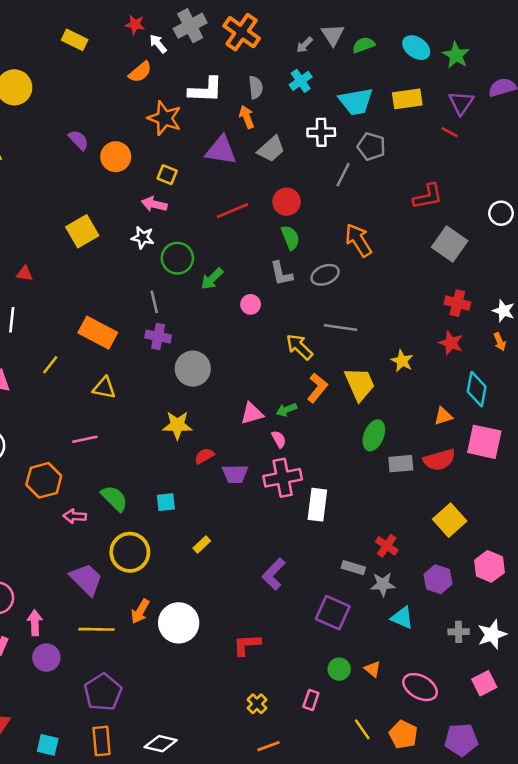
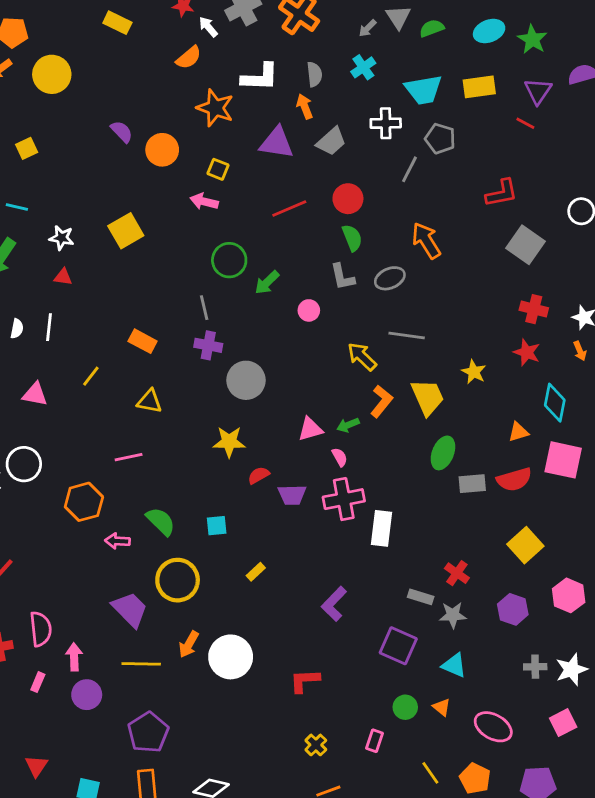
cyan ellipse: (416, 48) -> (489, 31), turned -56
white star: (143, 238) -> (62, 238), moved
orange rectangle: (98, 333) -> (143, 341), size x0.7
cyan triangle: (402, 618) -> (454, 665), moved

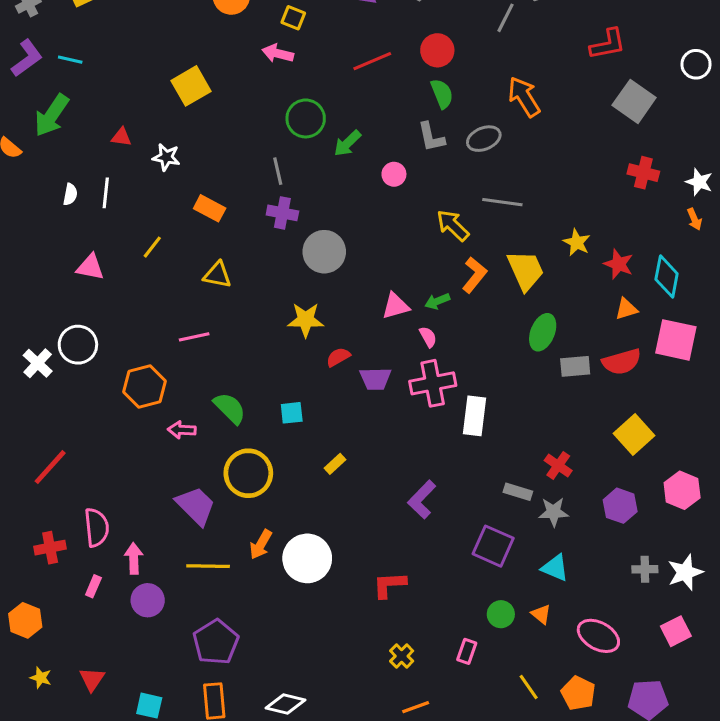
white star: (62, 238) -> (166, 157), moved
red star: (527, 352) -> (619, 264), moved

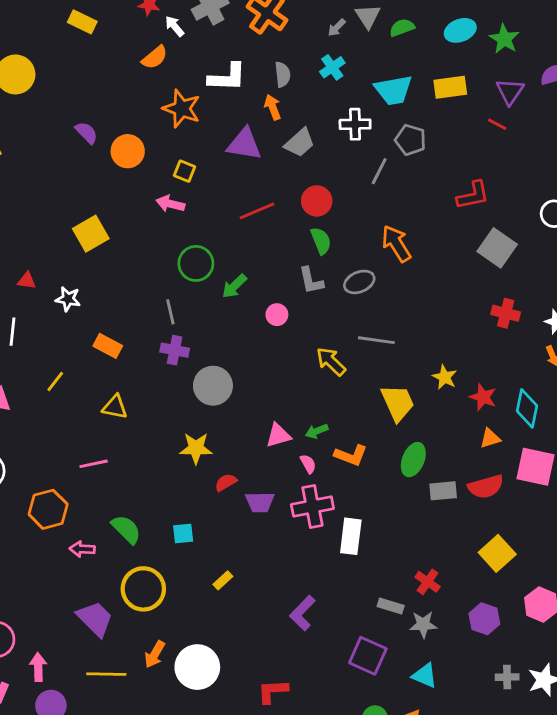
orange L-shape: (474, 275) -> (351, 455), moved, turned 72

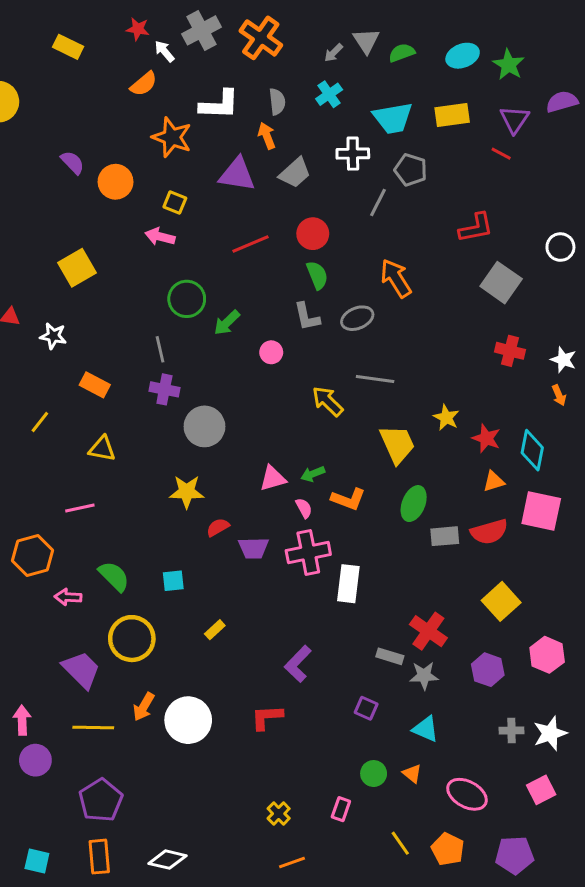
red cross: (428, 582) -> (428, 631), size x1.4
purple square: (368, 656) -> (366, 708), size x0.6
red L-shape: (273, 691) -> (267, 717), moved

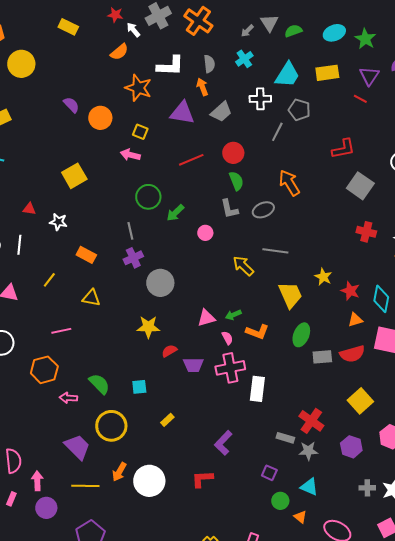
cyan trapezoid: (393, 118) -> (287, 75), turned -48
purple cross: (164, 389) -> (133, 258), turned -36
pink line: (80, 508) -> (61, 331), moved
green circle: (374, 774) -> (280, 501), moved

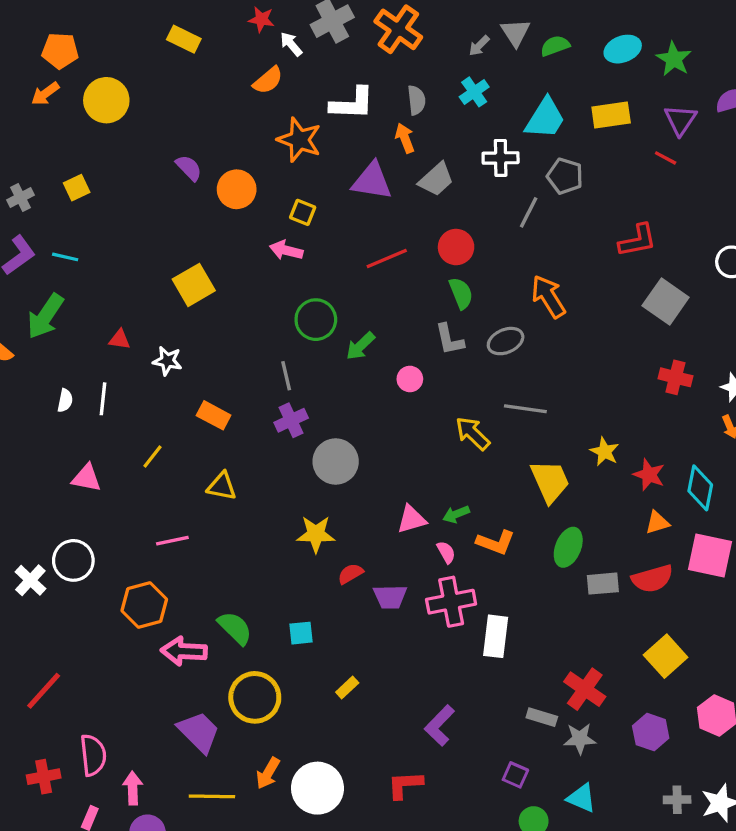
pink arrow: (68, 398) -> (184, 651), size x1.5

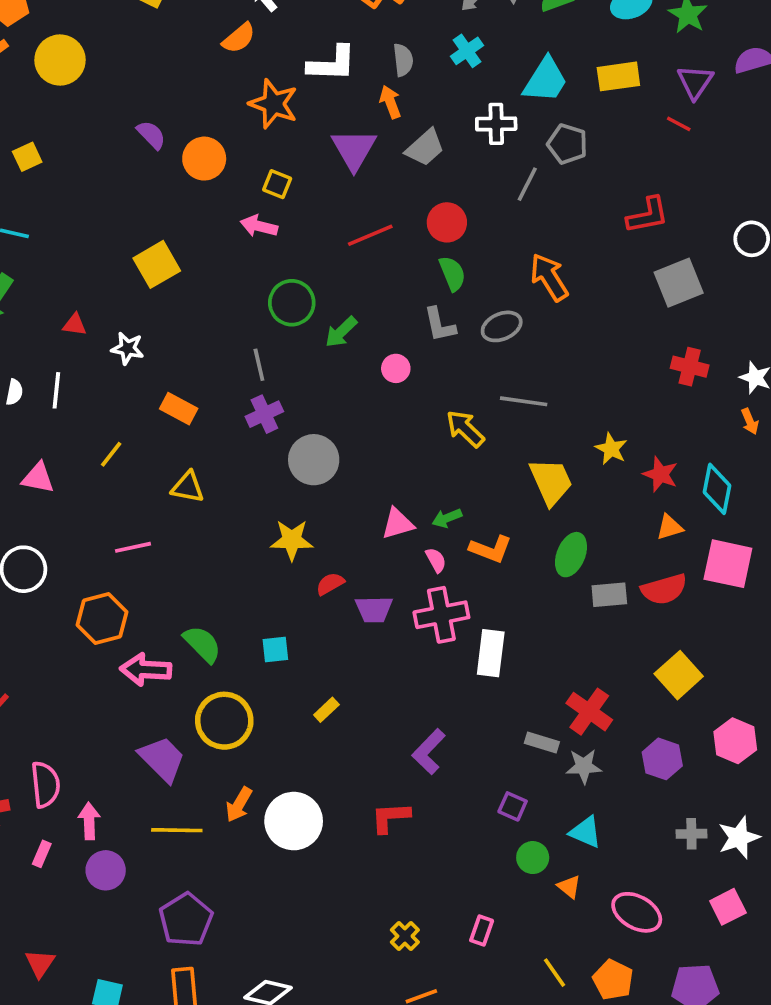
purple triangle: (372, 181) -> (354, 149), turned 51
gray square: (666, 301) -> (679, 283), turned 33

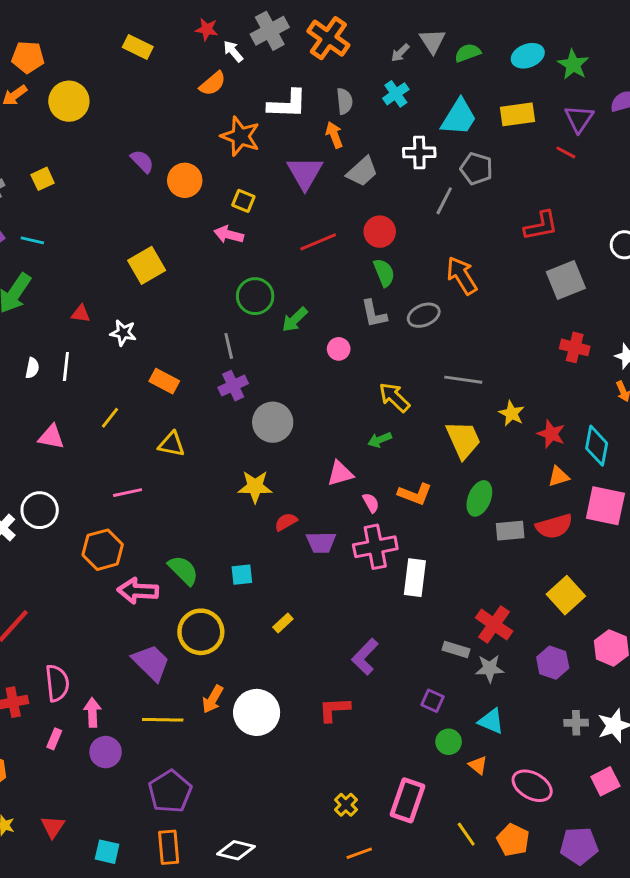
gray line: (524, 401) -> (463, 380), moved
green arrow: (447, 518) -> (380, 440), moved
pink rectangle: (482, 931) -> (408, 800), size x1.8

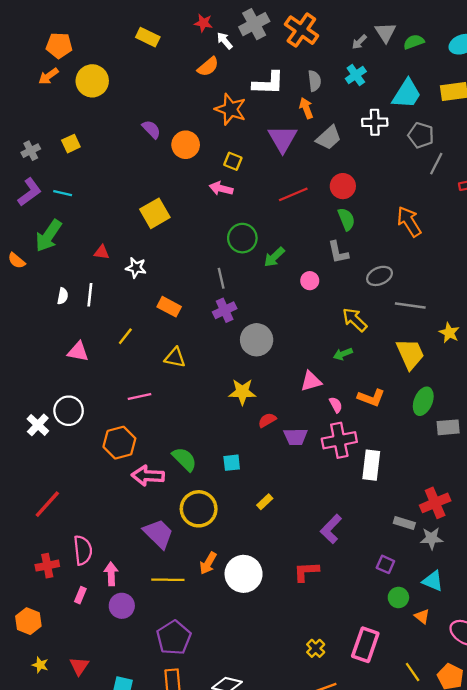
gray line: (444, 201) -> (436, 164), moved
gray ellipse: (424, 315) -> (379, 276), moved
red cross: (494, 624) -> (435, 503), turned 32

